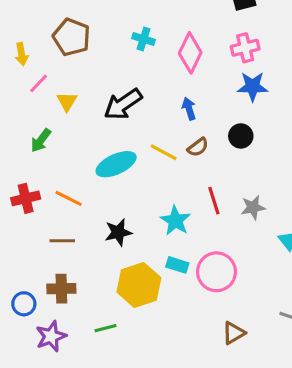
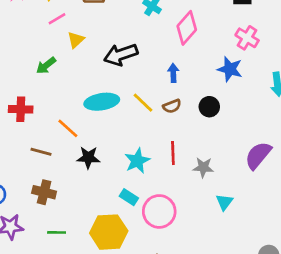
pink cross: (245, 48) -> (247, 38), moved, turned 30
orange line: (69, 198) -> (68, 128), moved
yellow hexagon: (139, 285) -> (109, 232), moved
brown cross: (61, 289) -> (44, 192), moved

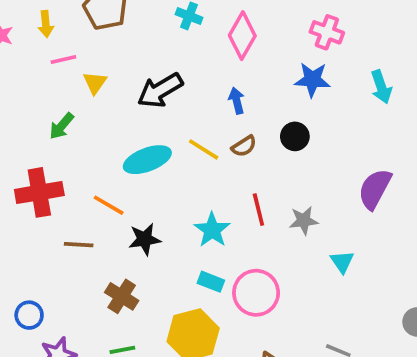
pink line: (57, 19) -> (63, 59), turned 30
red cross: (21, 109) -> (39, 192), size x1.4
brown cross: (44, 192) -> (122, 296), moved, turned 30

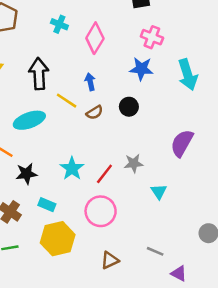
cyan arrow: (381, 87) -> (188, 75), size x1.4
black arrow: (160, 90) -> (39, 74), turned 116
yellow line: (204, 149) -> (67, 101), moved
red line: (258, 210) -> (104, 174), moved, turned 50
cyan rectangle: (211, 282) -> (47, 205), moved

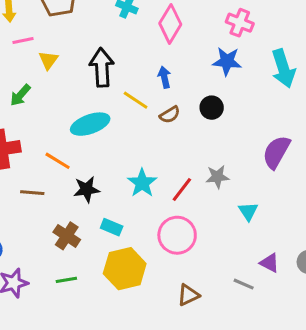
purple triangle: (179, 273) -> (270, 263), moved

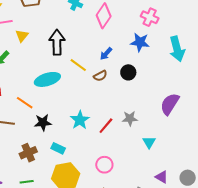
blue arrow: (164, 77) -> (106, 54), moved, turned -128
pink circle: (177, 235) -> (104, 165), moved, size x0.7
brown cross: (67, 236) -> (28, 153), turned 30

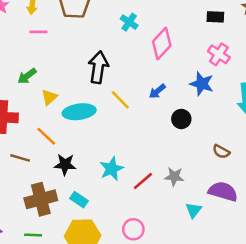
yellow triangle: (22, 36) -> (49, 97), moved
brown semicircle: (100, 76) -> (221, 152), moved, turned 48
purple semicircle: (170, 104) -> (223, 191), moved, turned 65
brown cross: (28, 153) -> (41, 199), size x1.4

